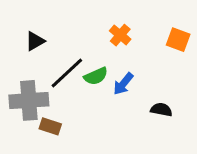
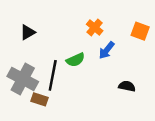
black line: (67, 73) -> (53, 75), moved, turned -36
blue arrow: (123, 84) -> (107, 50), moved
gray cross: (29, 100) -> (23, 79), turned 32

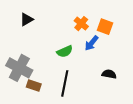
orange square: (140, 31) -> (105, 27), moved
black triangle: (28, 32) -> (27, 19), moved
black line: (53, 75) -> (65, 83), moved

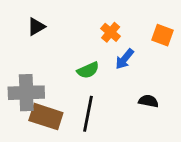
orange square: (105, 27) -> (162, 35), moved
gray cross: (19, 68) -> (26, 93), turned -30
brown rectangle: (34, 85) -> (46, 117), size x1.6

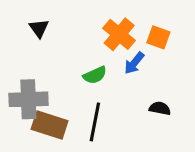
black triangle: (36, 27) -> (39, 28), turned -36
orange cross: (111, 32) -> (119, 34), size x1.5
orange square: (162, 35) -> (158, 37), moved

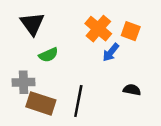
black triangle: (39, 28) -> (32, 24), size x1.5
green semicircle: (95, 75) -> (48, 55), moved
gray cross: (28, 99) -> (23, 82), size x0.7

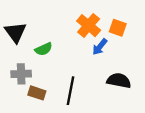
black triangle: (32, 24) -> (15, 32), moved
black semicircle: (132, 90) -> (119, 81), size x1.5
brown rectangle: (41, 103) -> (37, 93), size x0.7

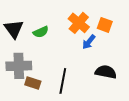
green semicircle: (44, 49) -> (41, 32), moved
gray cross: (21, 74) -> (19, 66), size x1.4

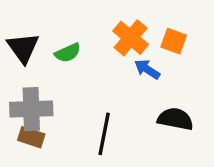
blue arrow: (89, 42) -> (147, 69), turned 84
brown rectangle: (33, 83) -> (31, 137), moved

